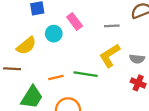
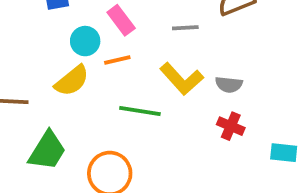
yellow semicircle: (26, 46) -> (72, 81), moved
yellow L-shape: (110, 56) -> (182, 79), turned -100
orange line: (56, 77) -> (117, 60), moved

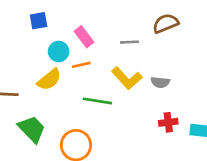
red cross: (231, 126) -> (168, 122), moved, turned -30
green trapezoid: (47, 151) -> (32, 129), turned -76

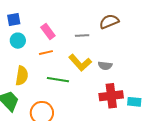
cyan circle: (59, 51) -> (18, 41), moved
yellow semicircle: (49, 80) -> (22, 76), moved, turned -42
red cross: (168, 122) -> (111, 96), size x1.6

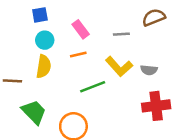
yellow semicircle: (22, 76) -> (44, 66), moved
green line: (58, 80) -> (93, 87), turned -30

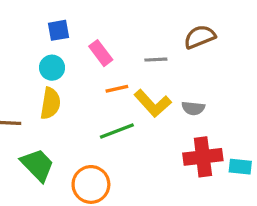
blue square: (40, 15) -> (59, 30), moved
orange line: (78, 54) -> (117, 89), moved

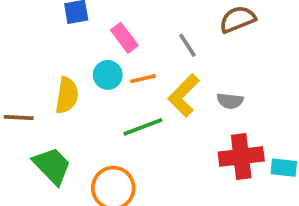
gray line: (156, 60) -> (187, 45), turned 60
cyan circle: (52, 68) -> (108, 75), moved
yellow L-shape: (153, 103) -> (184, 95), turned 87

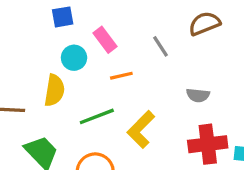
cyan circle: (108, 75) -> (74, 58), moved
yellow L-shape: (184, 95) -> (141, 129), moved
green line: (143, 127) -> (97, 116), moved

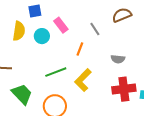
orange line: (121, 76) -> (80, 49), moved, turned -56
yellow semicircle: (54, 90) -> (19, 31), moved

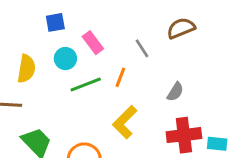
yellow semicircle: (19, 31) -> (26, 69), moved
gray semicircle: (118, 59) -> (175, 92), turned -64
green line: (56, 72) -> (86, 85), moved

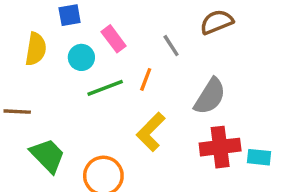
yellow semicircle: (26, 69) -> (36, 49), moved
gray semicircle: (175, 92) -> (210, 96), size x1.6

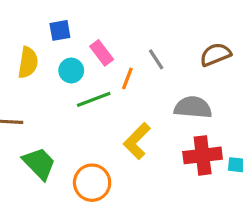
brown semicircle: (217, 22) -> (215, 54), moved
orange line: (146, 79) -> (127, 79), moved
gray semicircle: (210, 96) -> (193, 107), turned -117

